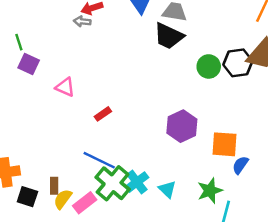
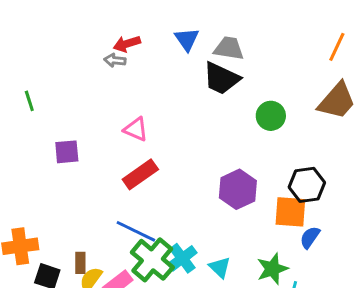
green line: (19, 42) -> (29, 101), moved
black hexagon: (238, 63) -> (307, 185), moved
purple square: (29, 64) -> (67, 152), moved, turned -30
pink triangle: (65, 87) -> (136, 129), moved
red rectangle: (103, 114) -> (140, 174), size x1.6

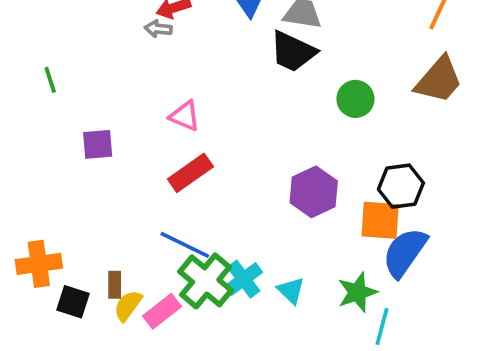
blue semicircle: (310, 237) -> (405, 252), size x1.8

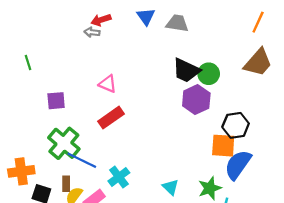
black trapezoid: (293, 51) -> (186, 70), moved
purple hexagon: (314, 192) -> (196, 100), moved
blue line: (185, 245) -> (82, 160), moved
cyan cross: (244, 279) -> (119, 177), moved
green cross: (206, 281) -> (64, 143), moved

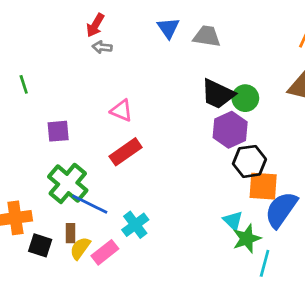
red arrow: (101, 20) -> (95, 25), moved, turned -42
black hexagon: (236, 125) -> (249, 161), moved
cyan triangle: (170, 187) -> (233, 221), moved

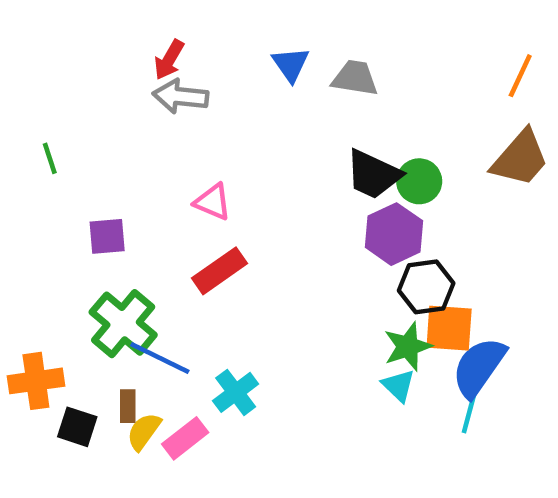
gray arrow: (102, 47) -> (181, 96), size x1.6
green star: (247, 239) -> (408, 347), moved
cyan line: (265, 263) -> (470, 411), moved

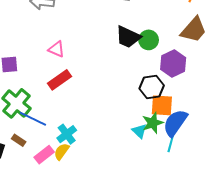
purple hexagon: (394, 234) -> (173, 63), moved
green star: (408, 347) -> (153, 123), moved
brown rectangle: (128, 406) -> (19, 140), turned -56
yellow semicircle: (144, 431) -> (62, 152), moved

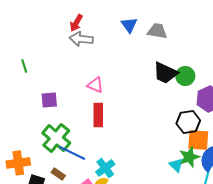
red rectangle: (60, 80) -> (98, 115), turned -55

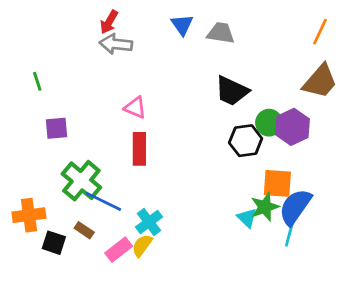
green circle: (185, 76) -> (269, 123), moved
purple square: (49, 100) -> (57, 128), moved
black hexagon: (188, 122) -> (246, 141), moved

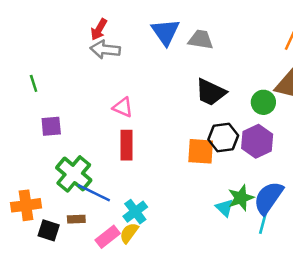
blue triangle: (182, 25) -> (165, 32), size x1.4
green circle: (269, 123) -> (263, 102), moved
purple hexagon: (292, 127) -> (257, 141), moved
orange square: (277, 183) -> (201, 151), moved
brown rectangle: (84, 230) -> (76, 219), turned -36

